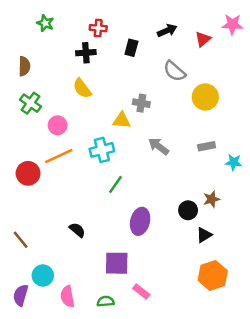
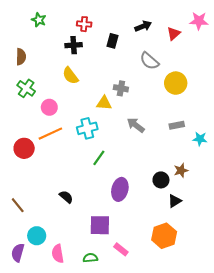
orange hexagon: (213, 275) -> (164, 236), moved

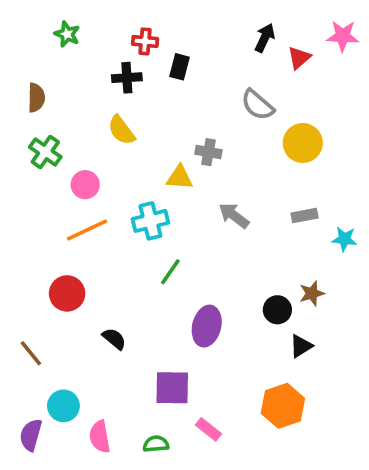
black arrow: (143, 26) -> (265, 38), moved, turned -42
black rectangle: (113, 41) -> (179, 67), moved
red circle: (24, 148) -> (67, 293), moved

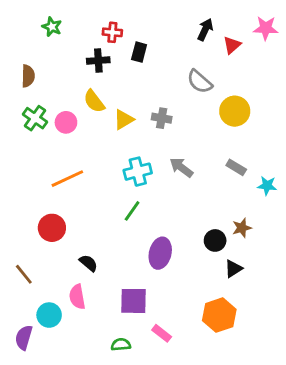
yellow triangle: (179, 177) -> (124, 120), moved, turned -35
pink circle: (85, 185) -> (66, 122), moved
gray rectangle: (305, 215) -> (236, 167), turned 42
cyan cross: (150, 221) -> (138, 172), moved
pink semicircle: (100, 437) -> (77, 297), moved

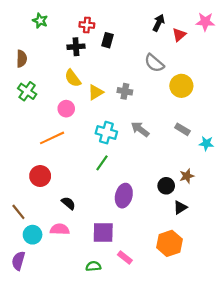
pink circle: (66, 122) -> (66, 109), moved
cyan cross: (138, 172) -> (106, 133), turned 30
pink semicircle: (77, 297) -> (60, 229), turned 102
cyan circle: (49, 315) -> (33, 235), moved

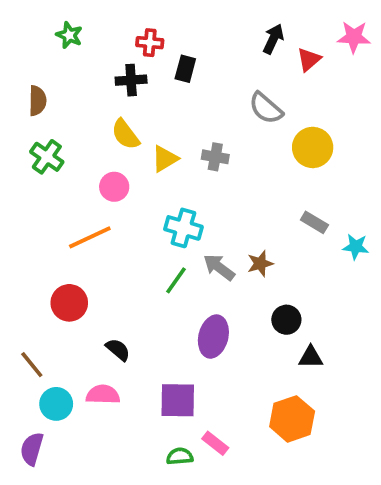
gray arrow: (140, 129) -> (219, 267), moved
brown star: (187, 176) -> (260, 264), moved
black triangle: (180, 208) -> (311, 357), turned 32
green semicircle: (93, 266) -> (180, 456), moved

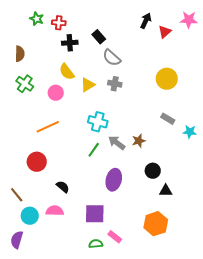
red cross: (150, 43) -> (59, 23), moved
black rectangle: (185, 69) -> (99, 37), turned -56
gray semicircle: (266, 108) -> (112, 58), moved
pink circle: (114, 187) -> (56, 93), moved

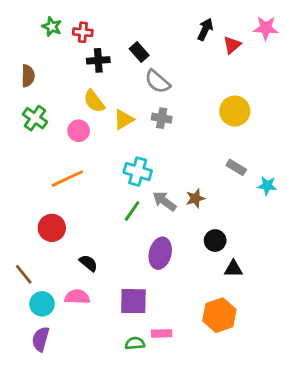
pink rectangle: (115, 237) -> (162, 333), turned -40
purple semicircle: (17, 240) -> (41, 339), moved

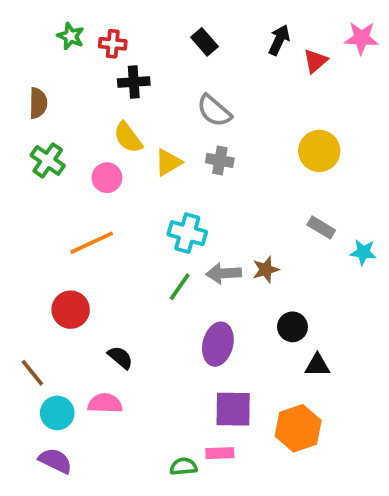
black rectangle: (139, 52) -> (205, 42), moved
gray arrow: (164, 201) -> (224, 273), turned -40
purple square: (133, 301) -> (233, 409), moved
purple semicircle: (41, 339) -> (55, 461), turned 100

